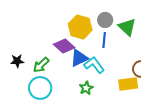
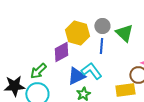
purple diamond: (64, 46) -> (61, 52), turned -70
blue triangle: (79, 58) -> (76, 76), moved
black star: (17, 61) -> (14, 86), moved, size x1.5

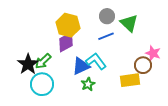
yellow hexagon: (77, 33) -> (68, 25), moved
blue line: (101, 46) -> (106, 36), turned 63
black star: (14, 86) -> (28, 64), moved, turned -30

